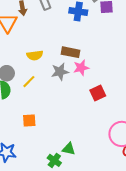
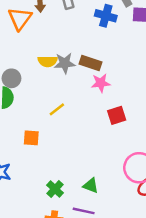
gray star: (60, 72) -> (65, 63), moved
yellow line: (29, 82) -> (57, 109), moved
green triangle: (69, 149) -> (91, 185), moved

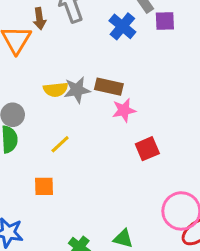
blue cross: (106, 16) -> (122, 26), turned 30
yellow line: (57, 109) -> (60, 144), moved

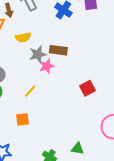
yellow semicircle: (56, 90) -> (23, 37), moved
pink star: (124, 110) -> (47, 66), moved

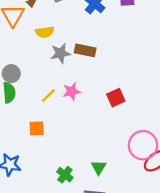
pink star: (47, 66) -> (72, 91), moved
green triangle: (78, 148) -> (99, 167), turned 48

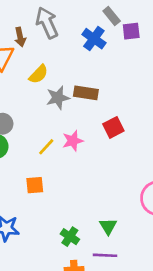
yellow semicircle: (45, 32) -> (38, 74), turned -36
red square: (116, 98) -> (113, 127), moved

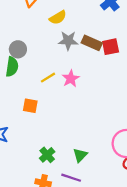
red square: (113, 127) -> (111, 47), moved
pink star: (73, 141) -> (71, 79), turned -30

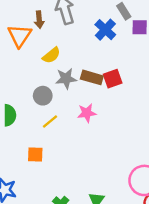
gray circle: (18, 49) -> (43, 96), moved
pink star: (71, 79) -> (87, 113), moved, turned 30

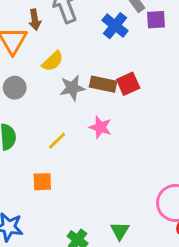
gray circle: (43, 96) -> (15, 88), moved
pink star: (87, 113) -> (100, 127), turned 30

